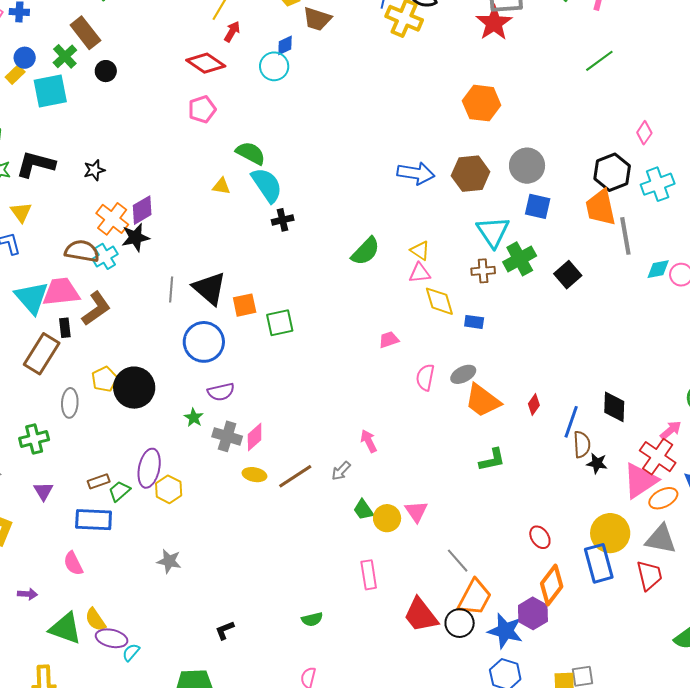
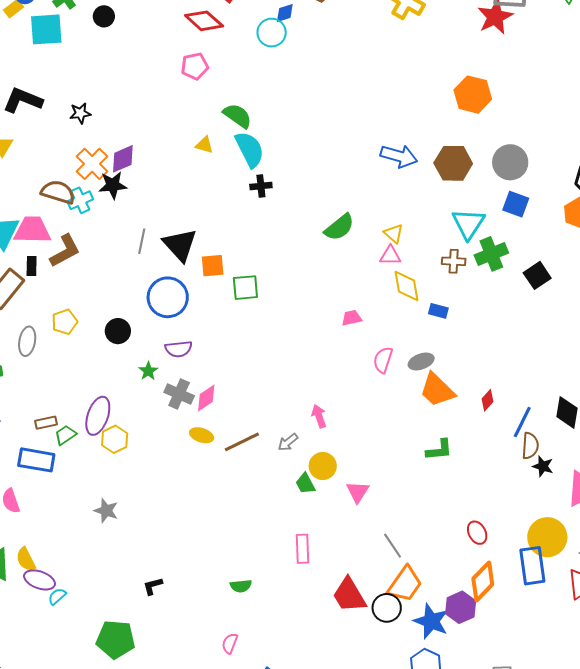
black circle: (134, 388) -> (118, 331), moved, size x0.6
yellow circle: (387, 518) -> (323, 466), moved

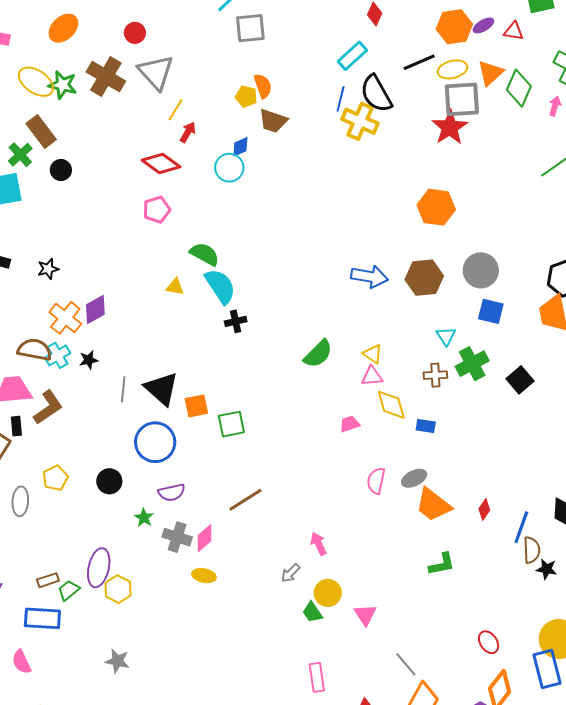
black star: (113, 185) -> (89, 360), moved, size x0.7
cyan triangle: (468, 224) -> (446, 336), size x0.6
pink trapezoid: (352, 318) -> (350, 424), moved
brown line: (242, 442) -> (245, 500), moved

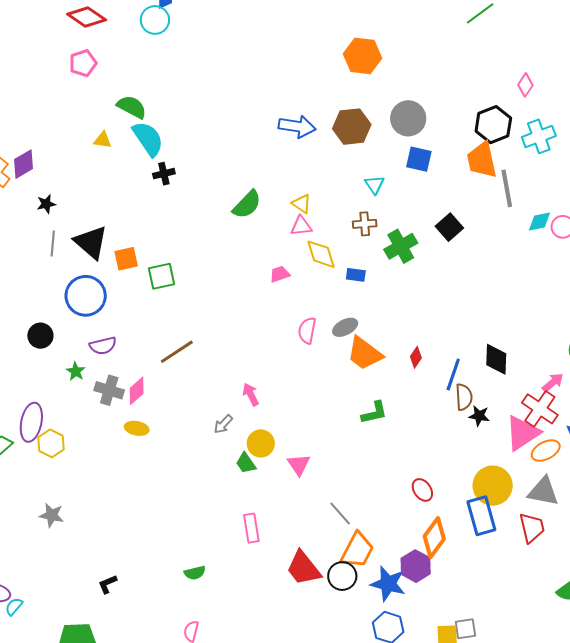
black star: (89, 360) -> (46, 204), moved
green cross: (472, 364) -> (401, 246), moved

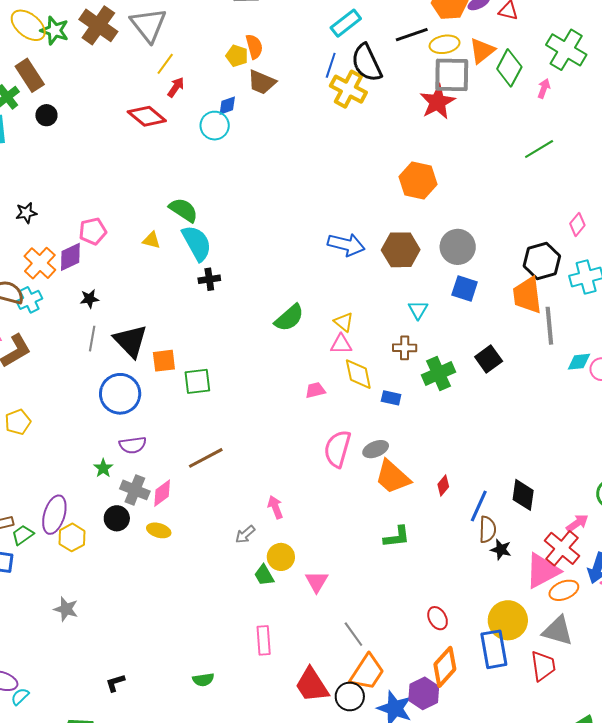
pink pentagon: (83, 63) -> (93, 231), moved
pink semicircle: (307, 330) -> (337, 449), size x1.4
black circle: (40, 336) -> (117, 518), moved

